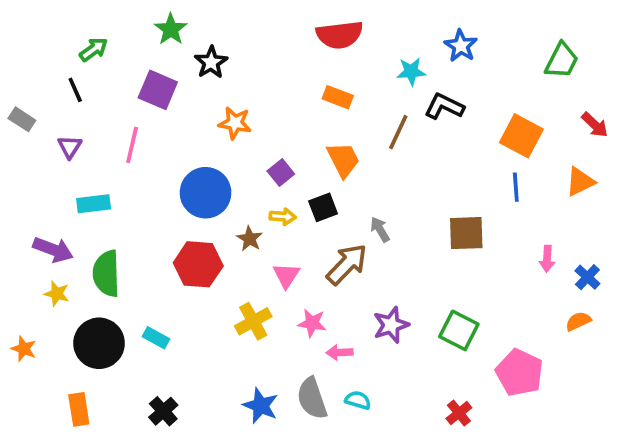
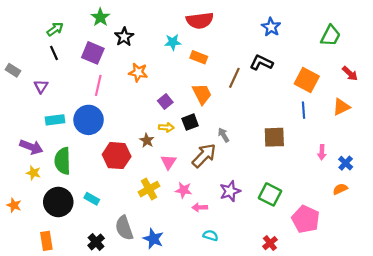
cyan star: (411, 72) -> (173, 42), moved
black line: (75, 90) -> (54, 53), moved
pink line: (132, 145) -> (98, 85), moved
blue circle: (206, 193) -> (89, 120), moved
gray semicircle: (312, 398) -> (124, 228), moved

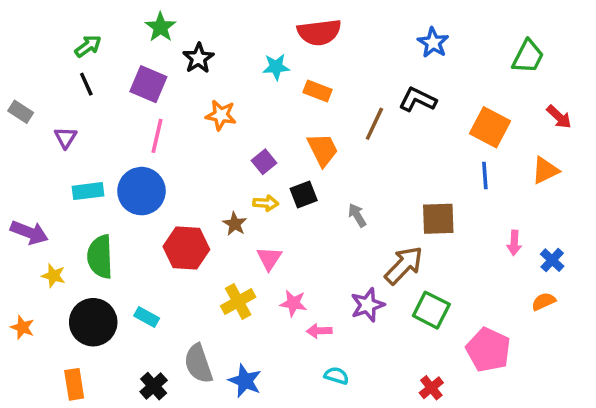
purple arrow: (31, 147) -> (29, 232), moved
brown arrow: (204, 156) -> (404, 265), moved

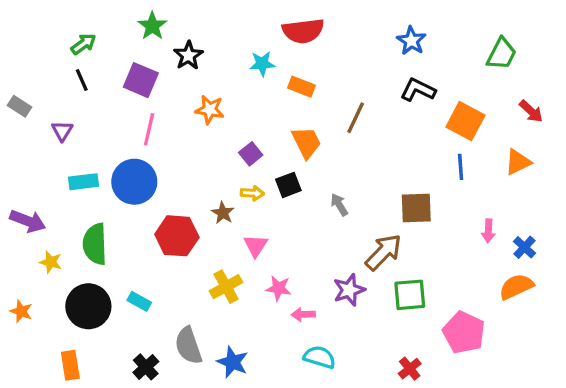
black L-shape: (418, 100) -> (418, 90), moved
orange semicircle: (544, 301) -> (516, 287), size x1.5
green square: (431, 310) -> (410, 295), turned -32
cyan semicircle: (336, 376) -> (320, 357), size x1.4

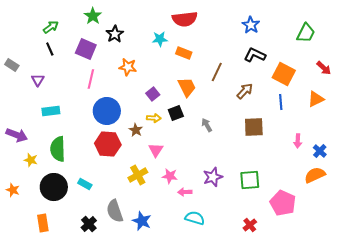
blue circle: (134, 182) -> (107, 111), moved
brown arrow: (383, 252) -> (245, 91), moved, size x0.7

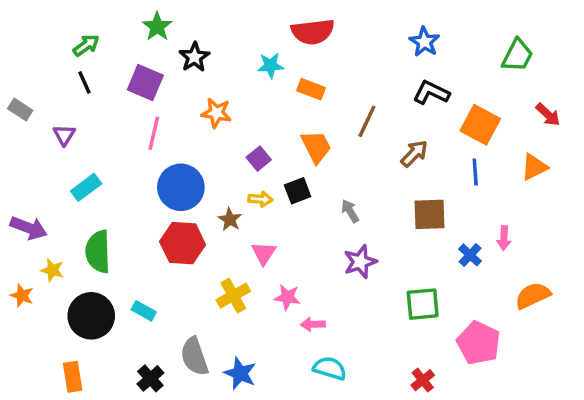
cyan rectangle: (51, 111) -> (86, 187), turned -30
blue cross: (320, 151) -> (470, 255), moved
purple star: (213, 177) -> (360, 262), moved
orange star: (13, 190) -> (22, 296), moved

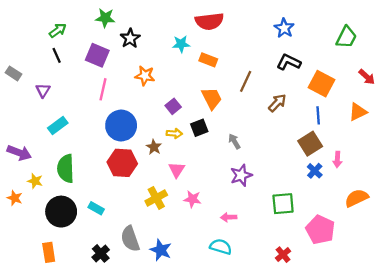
green star: (157, 27) -> (105, 18), turned -30
brown square: (429, 214) -> (310, 144), moved, turned -30
pink arrow: (313, 324) -> (229, 217), moved

